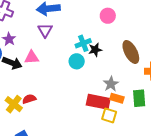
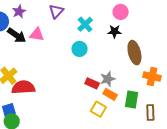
cyan cross: (83, 43) -> (85, 24), moved, turned -35
black star: (95, 50) -> (114, 31), moved
red semicircle: (29, 99) -> (23, 87), moved, size x1.6
red rectangle: (98, 102) -> (92, 83), moved, size x0.6

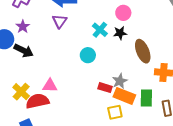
cyan cross: (85, 24) -> (100, 30), moved
pink triangle: (37, 34) -> (50, 86), moved
orange rectangle: (110, 94) -> (124, 96), size x1.5
yellow square: (98, 109) -> (115, 112), turned -35

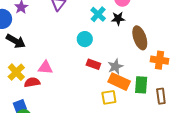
black arrow: (24, 51) -> (16, 41), moved
red rectangle: (105, 88) -> (93, 64), moved
red semicircle: (37, 101) -> (32, 82), size x0.7

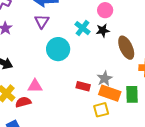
cyan circle: (85, 39) -> (58, 49), moved, size x1.5
red rectangle: (93, 64) -> (83, 86), moved

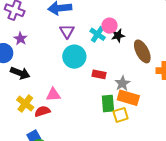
pink circle: (105, 10) -> (110, 26), moved
purple triangle: (42, 21) -> (67, 31), moved
red rectangle: (83, 86) -> (99, 74), moved
green rectangle: (132, 94) -> (108, 103), moved

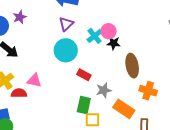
orange rectangle: (128, 98) -> (124, 109), moved

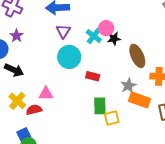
gray star: (104, 90) -> (128, 86), moved

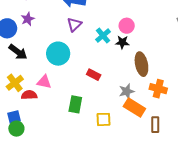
pink circle: (106, 28) -> (127, 26), moved
cyan circle: (69, 57) -> (58, 54), moved
green rectangle: (100, 106) -> (75, 104), moved

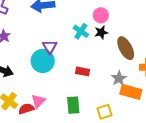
purple triangle: (74, 24) -> (50, 47), moved
pink triangle: (44, 82) -> (38, 101), moved, turned -42

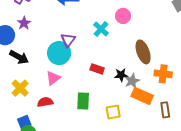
black star: (101, 32) -> (121, 75), moved
pink triangle: (38, 101) -> (53, 78), moved
red semicircle: (26, 109) -> (45, 102), moved

